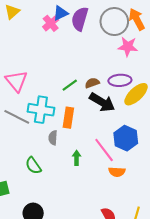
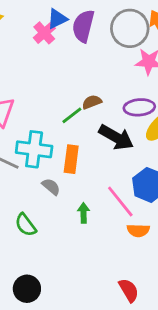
brown semicircle: (92, 83) -> (92, 102), moved
gray semicircle: (53, 138) -> (51, 187), turned 128

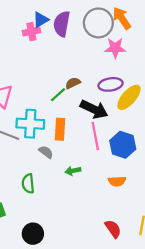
pink cross: (44, 33) -> (31, 32), turned 35
pink line: (120, 201) -> (95, 136), moved, turned 32
green arrow: (84, 213) -> (73, 171), turned -96
green semicircle: (26, 225) -> (28, 184), turned 36

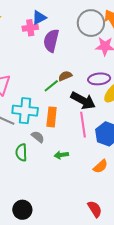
purple semicircle: (62, 24) -> (51, 41), moved
orange semicircle: (117, 181) -> (100, 166), turned -42
green semicircle: (28, 184) -> (21, 152), moved

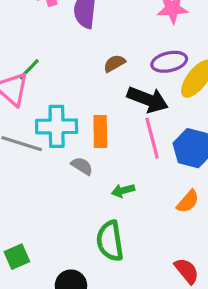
green line: (51, 86) -> (29, 69), moved
green semicircle: (21, 152) -> (110, 241), moved, size x1.4

